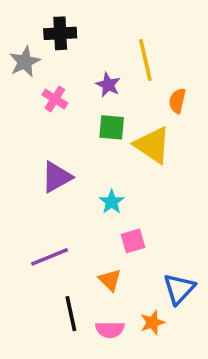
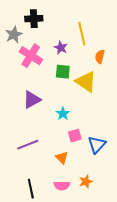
pink cross: (55, 99) -> (31, 56), size x1.6
blue triangle: (179, 289) -> (97, 145), moved
black line: (71, 314) -> (31, 189), moved

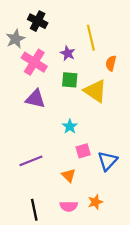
black cross: (34, 19) -> (38, 21), turned 30
purple triangle: (32, 100) -> (35, 99), moved, turned 42

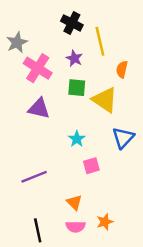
black cross: (38, 21) -> (72, 23), moved
blue triangle: (108, 161) -> (123, 138), moved
orange triangle: (69, 175) -> (74, 202), moved

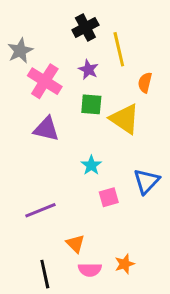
black cross: (72, 23) -> (85, 27), turned 35
blue triangle: (123, 138) -> (146, 181), moved
orange triangle: (74, 202) -> (75, 244), moved

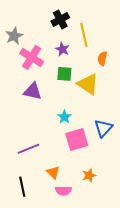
pink square: (109, 197) -> (77, 140), size x1.6
orange star: (125, 264) -> (89, 175), moved
black line: (45, 274) -> (22, 187), moved

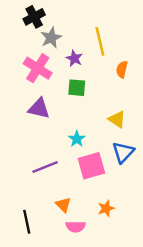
black cross: (60, 19) -> (34, 17), moved
gray star: (14, 36) -> (51, 38), moved
yellow triangle: (88, 84) -> (117, 119), moved, size x0.7
purple line: (29, 149) -> (45, 167), moved

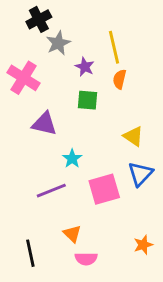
pink cross: (38, 68) -> (23, 78), moved
orange semicircle: (122, 69) -> (119, 79), moved
cyan star: (77, 139) -> (72, 159), moved
orange star: (106, 208) -> (143, 245), moved

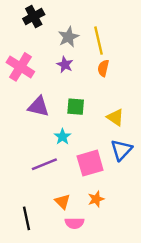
gray star: (58, 43) -> (68, 37), moved
purple star: (85, 67) -> (65, 65), moved
green square: (87, 100) -> (76, 107), moved
orange star: (143, 245) -> (96, 199), moved

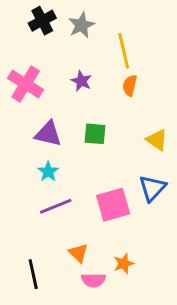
gray star: (68, 37) -> (81, 25), moved
yellow triangle: (115, 117) -> (157, 140), moved
cyan star: (62, 137) -> (48, 172), moved
orange star: (96, 199) -> (124, 264), moved

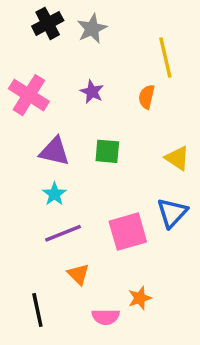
yellow line: (124, 51) -> (165, 58), moved
orange triangle: (78, 253) -> (78, 274), moved

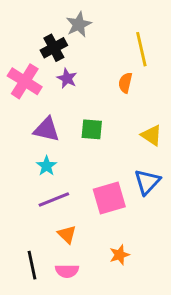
black cross: (48, 23) -> (54, 48), moved
purple star: (92, 92) -> (67, 78), moved
pink semicircle: (106, 317) -> (67, 271), moved

